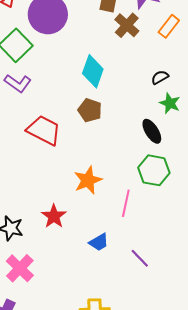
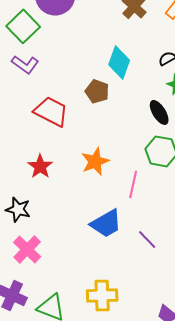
cyan diamond: (93, 71) -> (119, 62), moved
red star: (54, 216) -> (40, 166), moved
blue trapezoid: (99, 242) -> (106, 223), size x1.6

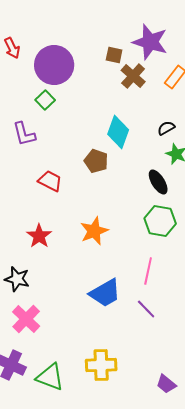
green square: (23, 26) -> (45, 100), moved, size x0.6
purple L-shape: (25, 64) -> (24, 134), turned 40
red trapezoid: (51, 111) -> (50, 181), size x0.7
pink line: (133, 184) -> (148, 271), moved

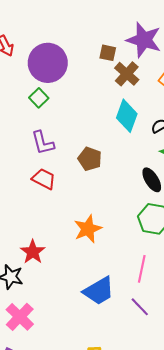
cyan diamond: (118, 132) -> (127, 116), moved
purple L-shape: (24, 134) -> (43, 143), moved
red star: (39, 236) -> (33, 252), moved

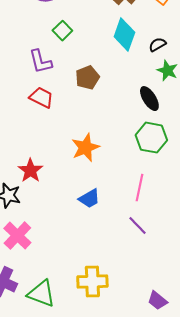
green square: (39, 98) -> (62, 31), moved
brown pentagon: (90, 159) -> (87, 78), turned 30
blue trapezoid: (99, 291) -> (89, 199), moved, size x0.7

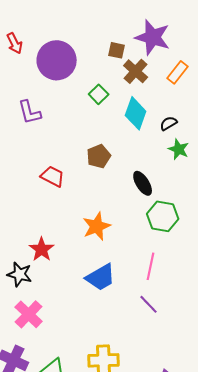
green square: (62, 31) -> (99, 94), moved
purple L-shape: (40, 62) -> (30, 112), moved
black ellipse: (149, 99) -> (143, 183), moved
blue trapezoid: (89, 199) -> (101, 277), size x1.4

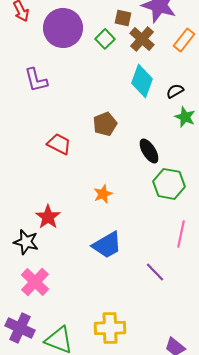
green square: (99, 94) -> (105, 39), moved
orange star: (97, 226) -> (103, 194), size x0.7
pink line: (151, 266) -> (181, 234), moved

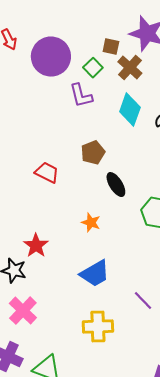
purple L-shape: (36, 80) -> (81, 96), moved
black ellipse: (149, 151) -> (116, 185), moved
orange star: (103, 194) -> (91, 223), turned -30
yellow cross: (110, 328) -> (98, 327), moved

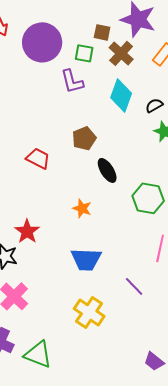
green square: (93, 68) -> (84, 53), turned -36
blue trapezoid: (95, 274) -> (86, 259), turned 32
yellow cross: (98, 327) -> (89, 312), turned 36

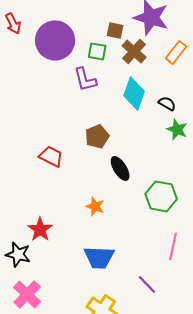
black semicircle: (154, 105) -> (167, 103), turned 60

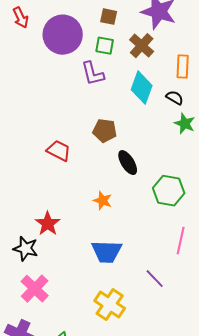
brown square: (115, 30) -> (109, 17), moved
orange rectangle: (176, 52) -> (183, 67), moved, turned -35
brown pentagon: (97, 136) -> (105, 131), turned 30

